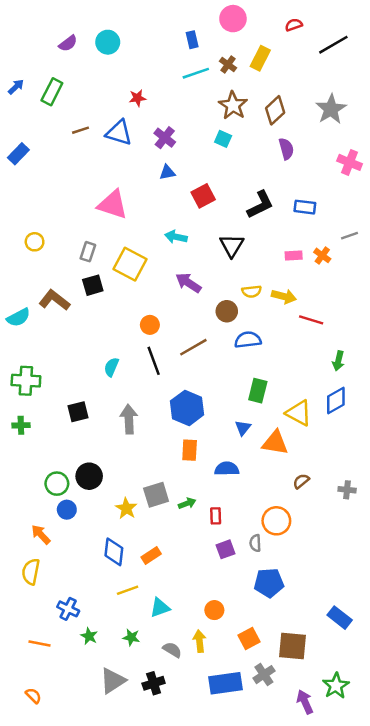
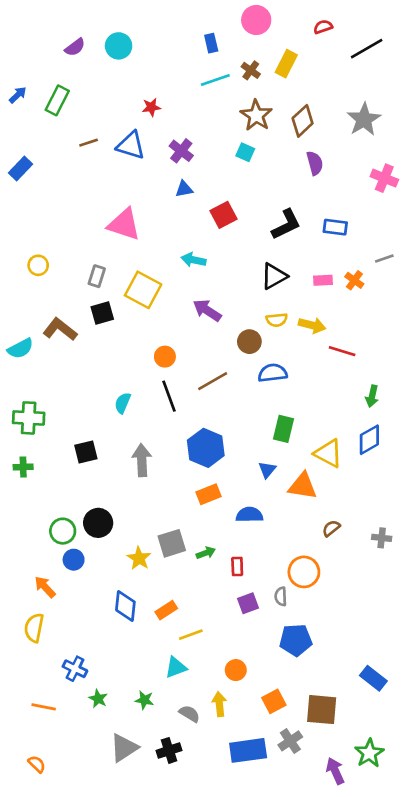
black triangle: (232, 246) -> (274, 276), moved, turned 30
orange rectangle: (190, 450) -> (209, 494), turned 65
yellow line: (128, 590) -> (191, 635), moved

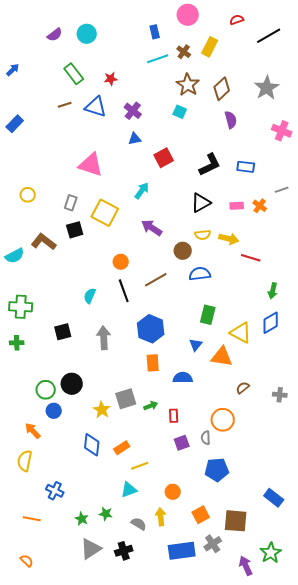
green rectangle: (57, 100) -> (74, 74), moved, turned -65
cyan arrow: (194, 260) -> (142, 191), turned 114
orange rectangle: (209, 494) -> (153, 363), turned -72
green star: (98, 699) -> (82, 519), moved

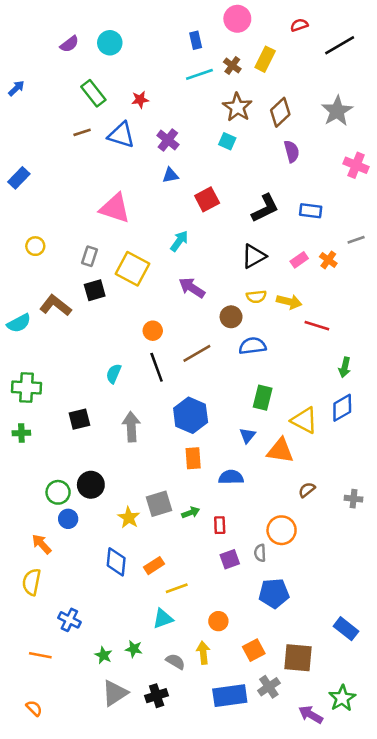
blue rectangle: (15, 124) -> (19, 178), moved
pink rectangle: (237, 206) -> (299, 260), turned -32
purple arrow: (246, 566) -> (311, 715), turned -36

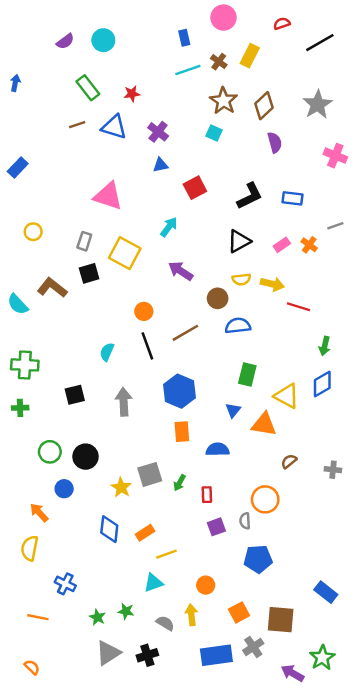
blue arrow: (16, 88) -> (15, 83), turned -35
cyan semicircle: (19, 323) -> (18, 304), turned 75
green circle: (58, 492) -> (50, 452), moved
green arrow: (191, 513) -> (179, 483), turned 140

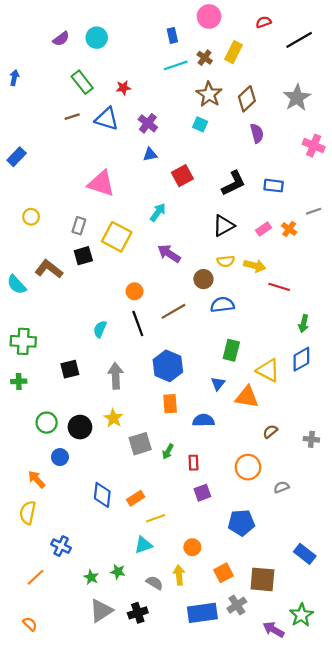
yellow star: (121, 488) -> (113, 418), moved
gray semicircle: (245, 521) -> (281, 487), moved, turned 72
orange line: (38, 617) -> (35, 577), turned -54

